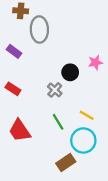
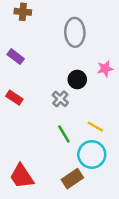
gray ellipse: (39, 29) -> (75, 32), moved
red trapezoid: (20, 131) -> (22, 176), moved

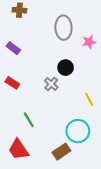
pink star: (105, 69) -> (89, 42), moved
yellow line: (95, 127) -> (89, 99), moved, turned 32
green line: (64, 134) -> (29, 120), moved

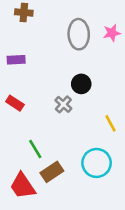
pink star: (89, 42) -> (112, 33), moved
purple rectangle: (13, 48) -> (16, 60), turned -40
brown rectangle: (61, 152) -> (52, 172), moved

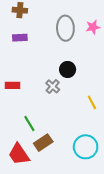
purple rectangle: (16, 60) -> (20, 38), moved
red rectangle: (15, 103) -> (12, 85), turned -32
cyan circle: (97, 163) -> (86, 147), moved

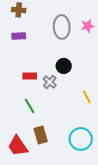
red rectangle: (12, 85) -> (30, 76), moved
green line: (29, 124) -> (30, 106), moved
brown rectangle: (43, 143) -> (41, 135), turned -72

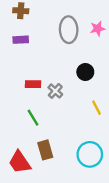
black circle: (64, 66) -> (85, 72), moved

